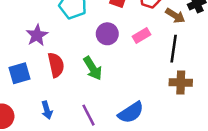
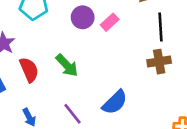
purple circle: (107, 34) -> (83, 17), moved
black line: (174, 49) -> (160, 27), moved

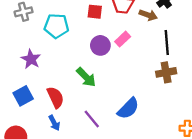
purple circle: (83, 17) -> (100, 45), moved
red semicircle: (29, 70) -> (55, 97), moved

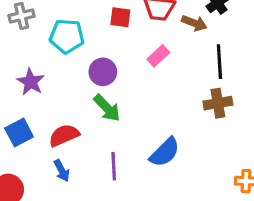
purple circle: (100, 45) -> (103, 72), moved
red semicircle: (55, 97) -> (64, 135), turned -90
purple line: (92, 119) -> (114, 166), turned 36

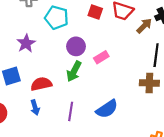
brown arrow: (194, 23) -> (144, 26), turned -77
pink rectangle: (158, 56) -> (101, 57), moved
green arrow: (107, 108) -> (74, 71), turned 60

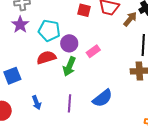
cyan pentagon: (57, 18) -> (49, 30), moved
purple star: (26, 43) -> (20, 25), moved
red semicircle: (41, 84) -> (46, 57), moved

